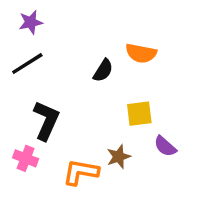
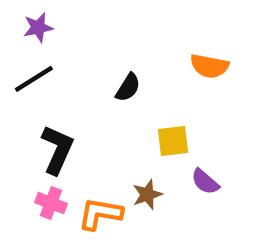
orange semicircle: (141, 53) -> (209, 66), moved
pink cross: (26, 158) -> (51, 203), moved

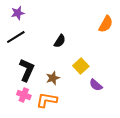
orange semicircle: (209, 66) -> (106, 24), moved, turned -72
yellow square: (173, 141) -> (81, 66), turned -35
brown star: (147, 195) -> (53, 78), moved

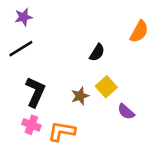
black semicircle: (60, 41) -> (97, 53), moved
brown star: (53, 78) -> (80, 96), moved

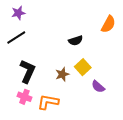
black semicircle: (97, 53) -> (76, 41), turned 40

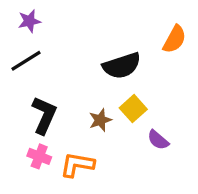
black semicircle: (76, 41) -> (122, 66), size x1.6

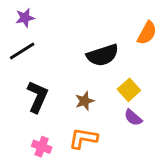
yellow square: (133, 109) -> (129, 90), moved
pink cross: (39, 156) -> (42, 147), moved
orange L-shape: (77, 165) -> (83, 138), moved

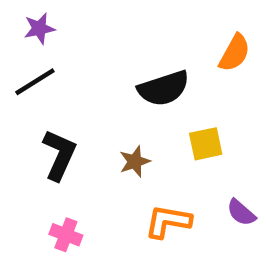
yellow square: (129, 90) -> (206, 144), turned 30
purple semicircle: (133, 118) -> (241, 213), moved
orange L-shape: (83, 138) -> (168, 221), moved

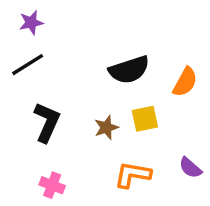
orange semicircle: (235, 53) -> (185, 82), moved
yellow square: (206, 144) -> (145, 119), moved

